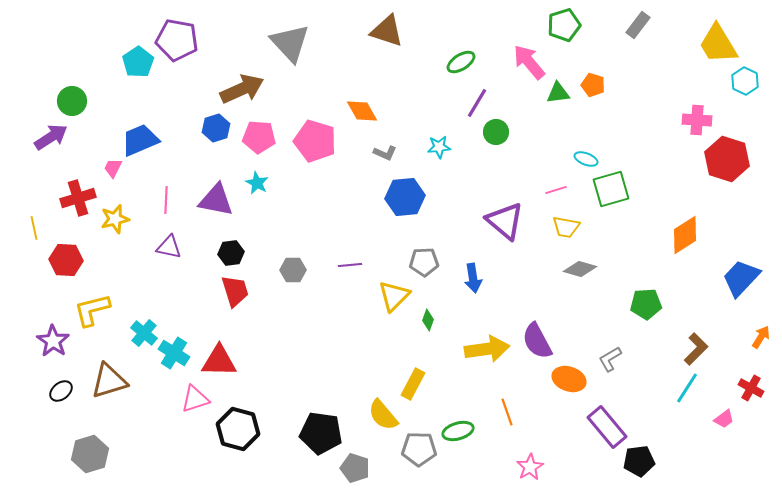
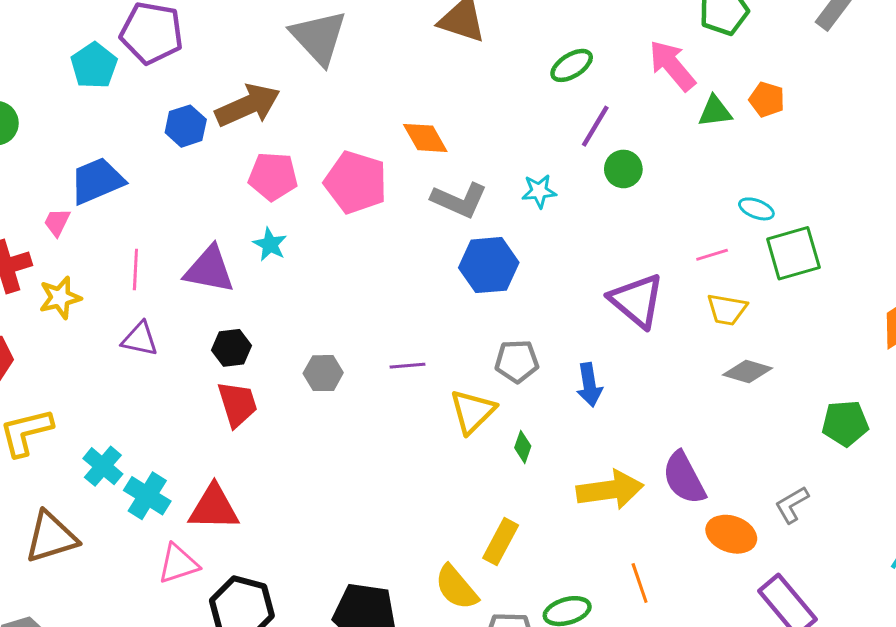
blue hexagon: (216, 128) -> (186, 126), moved
gray L-shape: (385, 153) -> (459, 200), size x1.6

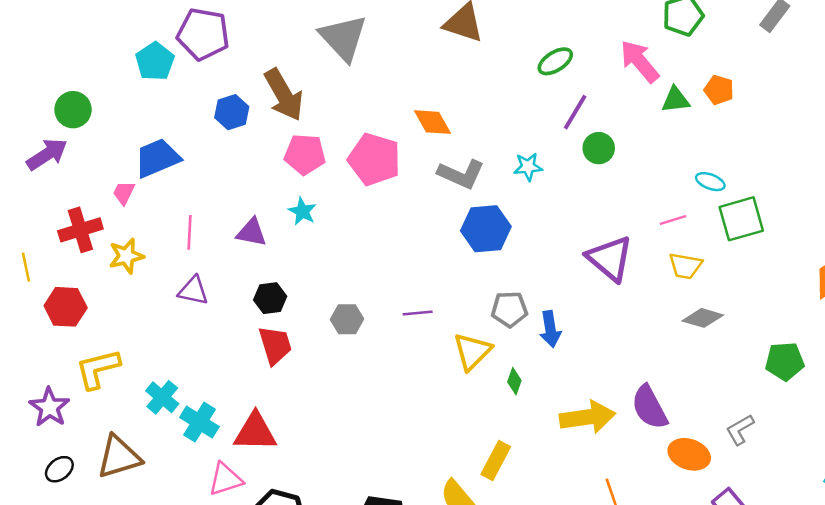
brown arrow: (248, 105) -> (284, 95), turned 84
purple triangle: (209, 270) -> (252, 232), size x0.7
blue arrow: (589, 385) -> (550, 329), moved

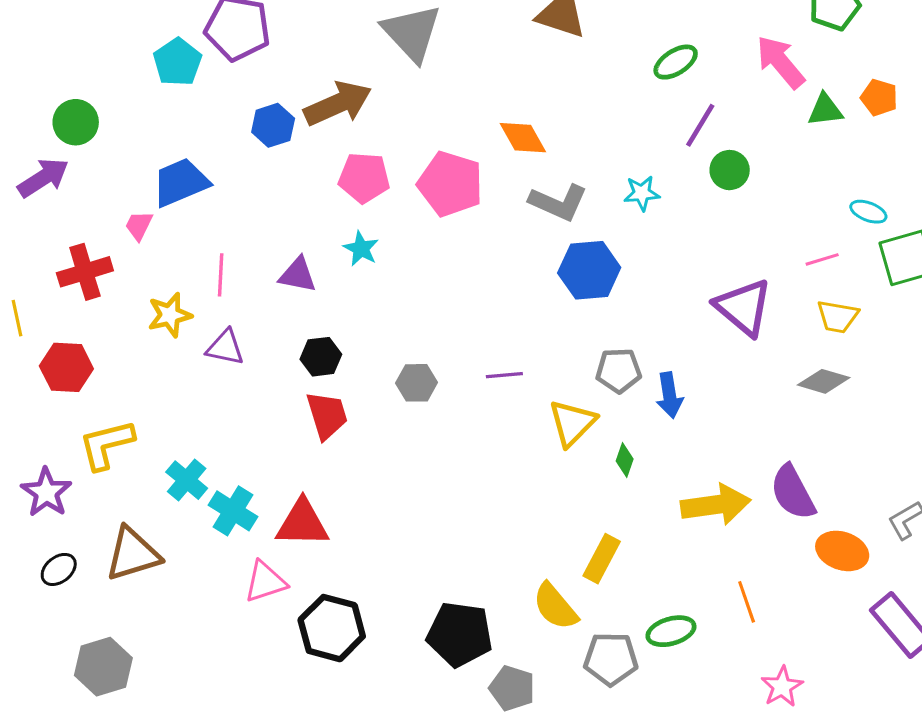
brown arrow: (284, 95) -> (338, 104), turned -84
yellow star: (126, 256) -> (170, 315), moved
gray diamond: (703, 318) -> (824, 381), moved

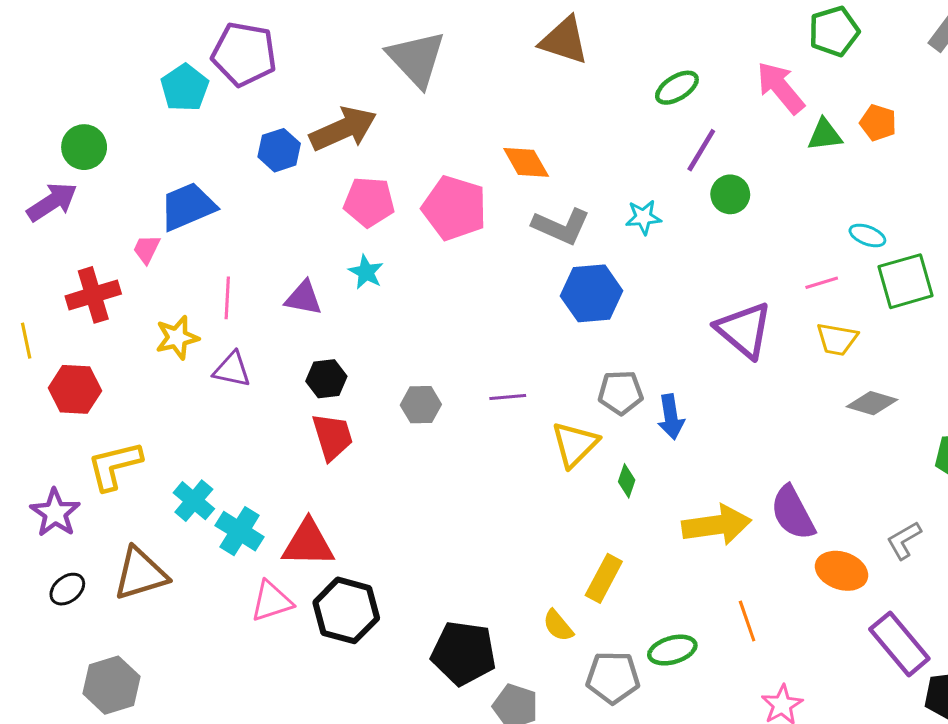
gray diamond: (824, 381) -> (872, 403), moved
yellow semicircle: (555, 606) -> (558, 626), size x0.7
black hexagon: (332, 628) -> (346, 610), moved

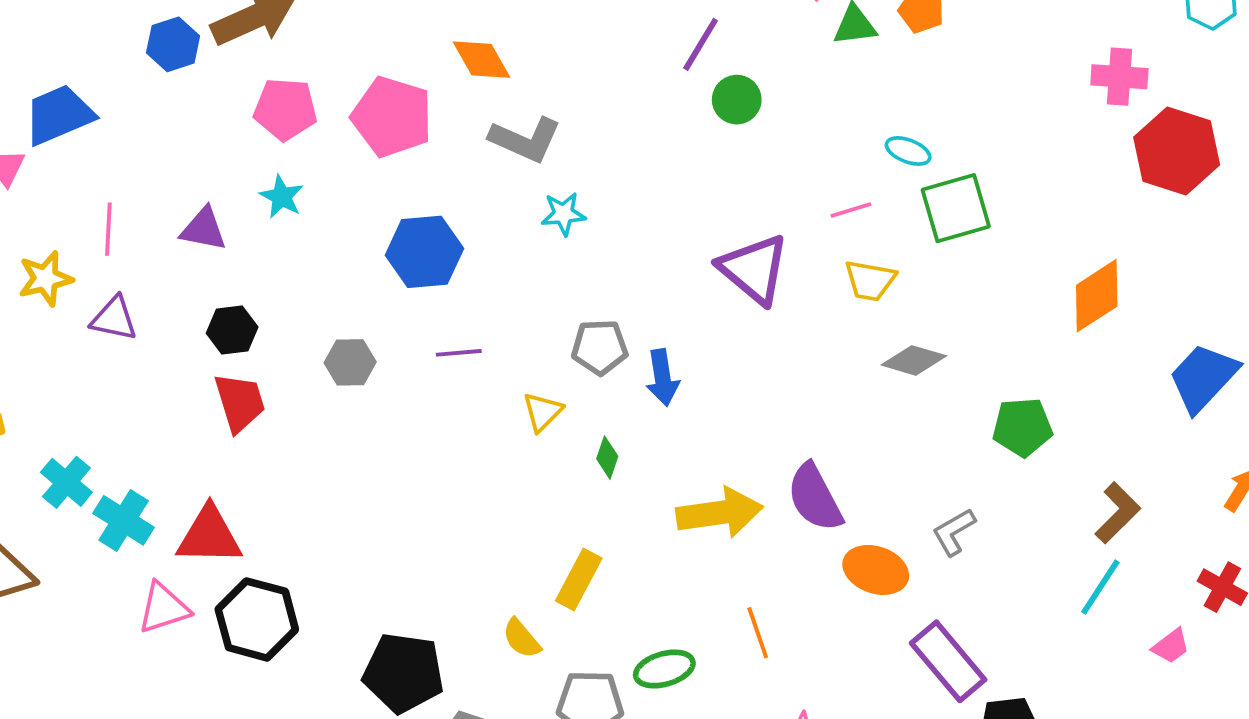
cyan star: (643, 217) -> (563, 214), moved
blue hexagon: (592, 293) -> (424, 252), moved
yellow triangle: (575, 444) -> (542, 412), size x0.7

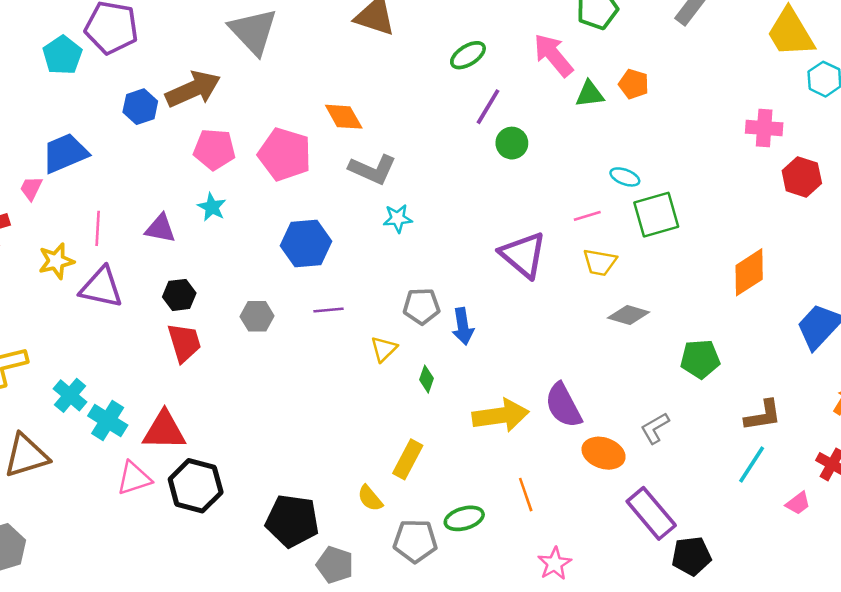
red hexagon: (1177, 151) -> (802, 177), size x0.7
purple triangle: (114, 319) -> (101, 287), size x1.4
brown L-shape: (1118, 513) -> (763, 415), turned 36

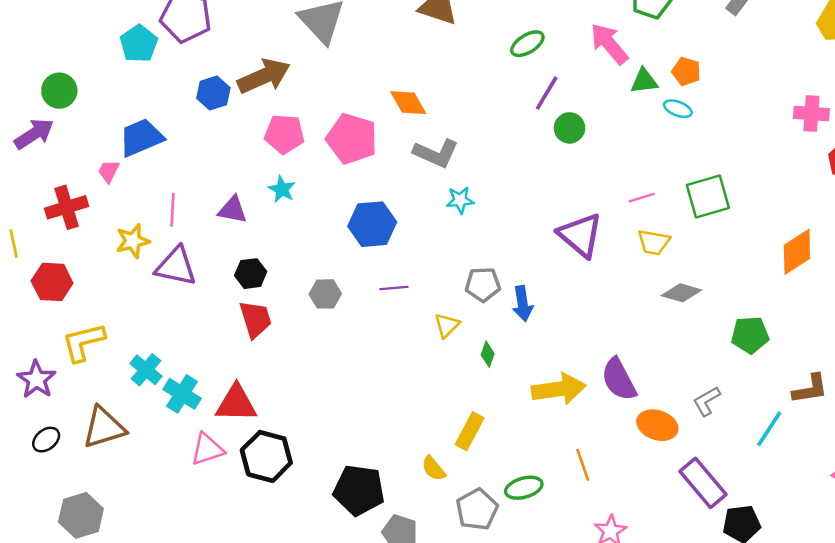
cyan ellipse: (625, 177) -> (678, 109), moved
cyan line: (752, 464) -> (769, 429), moved
gray pentagon: (415, 541) -> (477, 509), turned -30

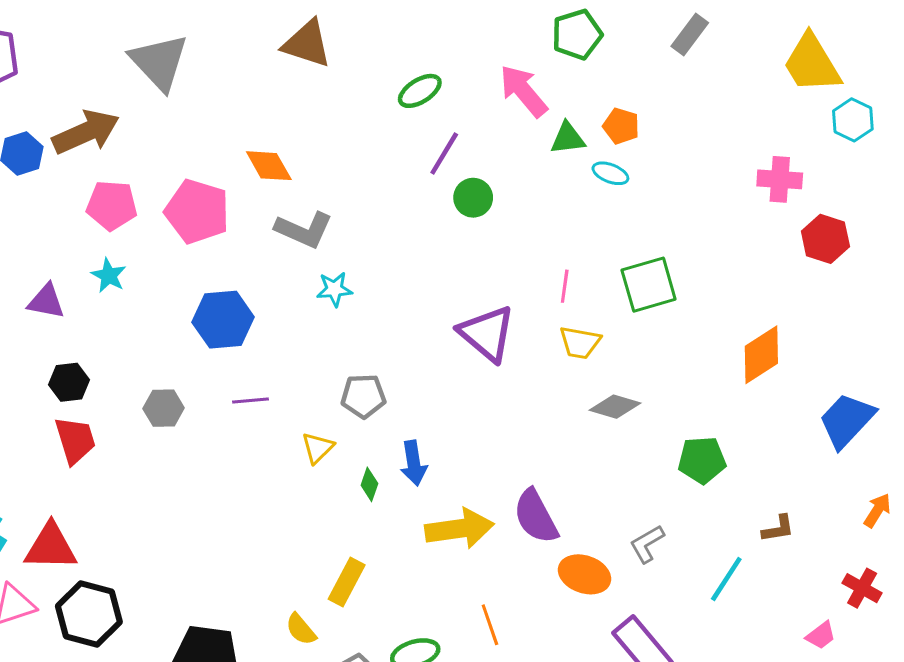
pink line: (642, 198) -> (565, 286), turned -65
blue arrow: (523, 304) -> (414, 463), moved
brown L-shape: (810, 389) -> (778, 529), size x0.7

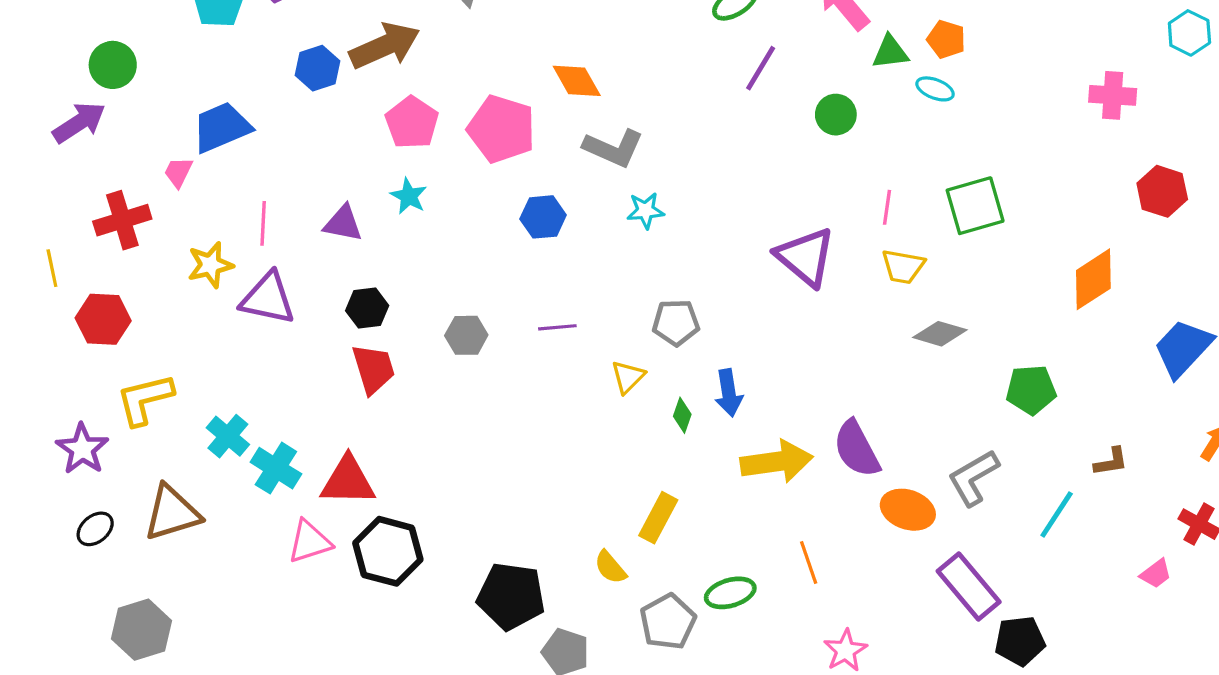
green circle: (473, 198) -> (836, 115), moved
pink pentagon: (112, 205) -> (412, 123), turned 30
red hexagon: (825, 239) -> (1162, 191), moved
blue hexagon: (223, 320) -> (543, 217), moved, size x0.7
gray L-shape: (647, 544) -> (973, 478), size x1.4

